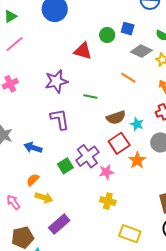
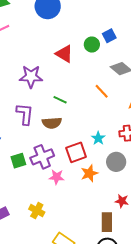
blue square: (128, 29) -> (109, 36), moved, turned 32
brown semicircle: (116, 118) -> (52, 123), moved
yellow cross: (108, 201) -> (37, 211), moved

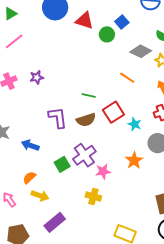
red triangle: (64, 54) -> (84, 21), moved
purple star: (31, 77) -> (37, 77), moved, size x0.6
red square: (76, 152) -> (113, 112), moved
yellow cross: (37, 211) -> (93, 197), moved

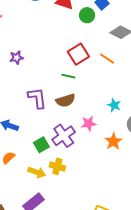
red square: (113, 112) -> (78, 54), moved
pink star: (103, 171) -> (89, 123), moved
yellow arrow: (40, 196) -> (37, 172), moved
yellow cross: (93, 197) -> (57, 166), moved

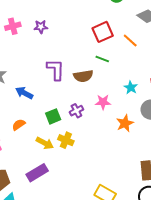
green line: (68, 76) -> (102, 59), moved
purple cross: (64, 136) -> (76, 111), size x0.6

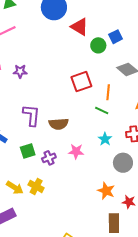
orange line: (130, 40) -> (108, 92), turned 49
green line: (102, 59) -> (102, 110), moved
green square: (53, 116) -> (28, 151), moved
orange star: (125, 123) -> (106, 191), moved, turned -30

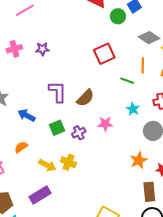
orange line: (108, 92) -> (143, 65), moved
brown semicircle: (59, 124) -> (85, 98), turned -36
orange star: (106, 191) -> (139, 160), turned 30

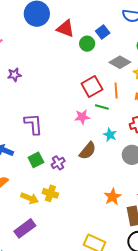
purple star: (42, 49) -> (14, 75), moved
red square: (104, 54) -> (92, 86), moved
brown semicircle: (85, 98) -> (88, 151), moved
pink star: (105, 124) -> (82, 117), moved
orange star: (139, 160) -> (113, 197), moved

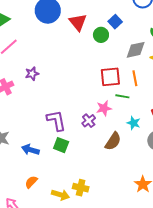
red triangle: (65, 29) -> (78, 22), turned 36
gray diamond: (120, 62) -> (136, 50), turned -35
red square: (92, 86) -> (110, 77), turned 30
green square: (36, 160) -> (61, 145), moved, turned -35
purple cross: (58, 163) -> (89, 121), moved

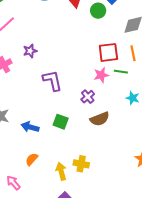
pink star: (104, 108) -> (101, 75), moved
purple L-shape: (56, 121) -> (52, 81), moved
brown semicircle: (113, 141) -> (100, 119), moved, turned 36
yellow arrow: (60, 195) -> (61, 171), turned -120

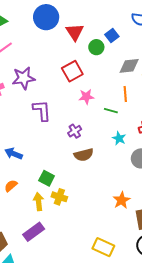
purple star: (30, 51) -> (24, 78), size x1.6
red square: (108, 52) -> (72, 71), moved, turned -30
pink star: (101, 75) -> (86, 97), moved
green square: (61, 122) -> (47, 178), moved

